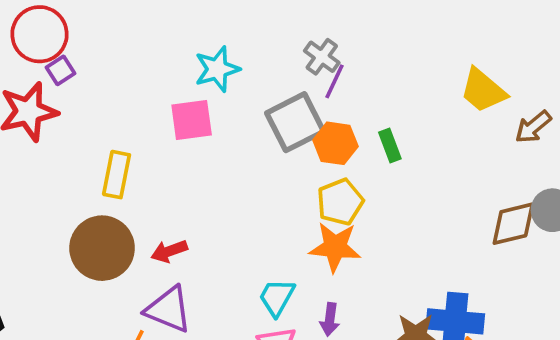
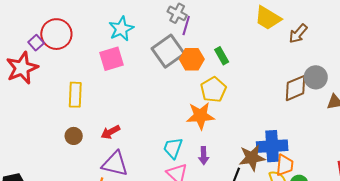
red circle: (39, 34) -> (56, 34), moved
yellow pentagon: (340, 202) -> (213, 90), moved
brown circle: (102, 248) -> (74, 136), size x0.5

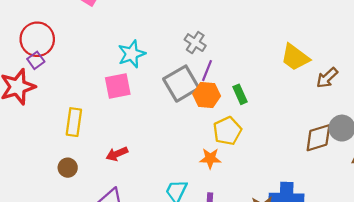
purple line: (186, 26) -> (207, 71), moved
red circle: (56, 34) -> (37, 39), moved
orange star: (200, 116) -> (210, 158), size x0.7
red arrow: (110, 132) -> (117, 154), moved

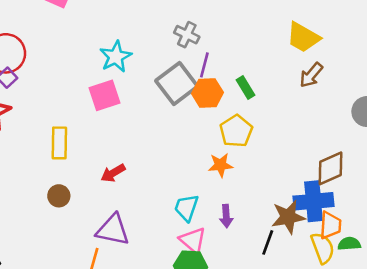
brown arrow: (327, 78) -> (311, 75), moved
brown diamond: (318, 138) -> (331, 168), moved

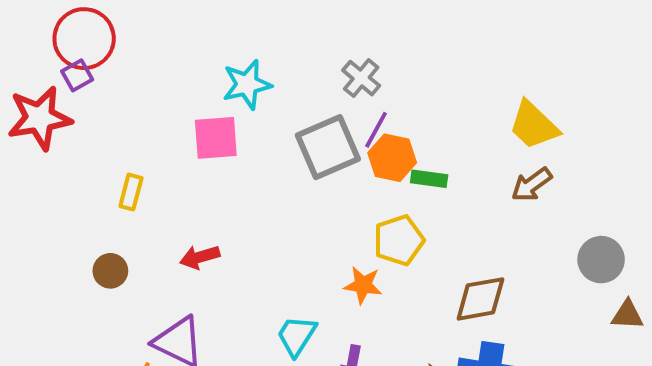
green rectangle: (246, 88) -> (429, 179), turned -65
orange hexagon: (207, 93) -> (392, 158), moved
yellow rectangle: (59, 143) -> (131, 192), size x0.7
brown diamond: (331, 168) -> (480, 299), moved

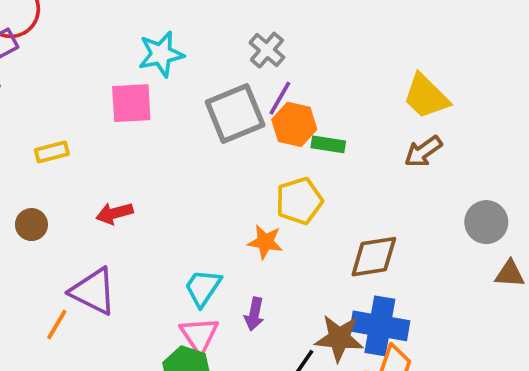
yellow rectangle: (131, 192) -> (52, 152), turned 60

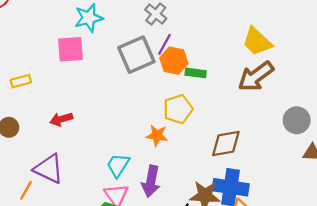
brown arrow: (423, 152) -> (256, 76), size x1.5
purple arrow: (254, 314) -> (151, 181), size x1.5

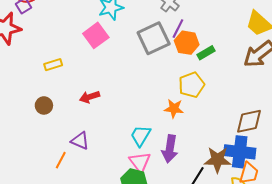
pink square: (71, 49) -> (96, 35), turned -30
green rectangle: (196, 73) -> (206, 53), turned -36
brown diamond: (226, 143) -> (249, 121), moved
purple triangle: (49, 169) -> (80, 141), size x0.7

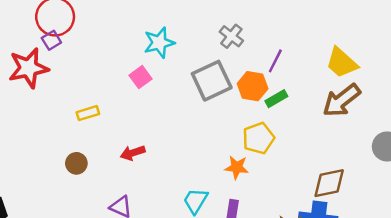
purple line: (178, 29) -> (275, 61), moved
pink square: (96, 35) -> (141, 77), size x0.7

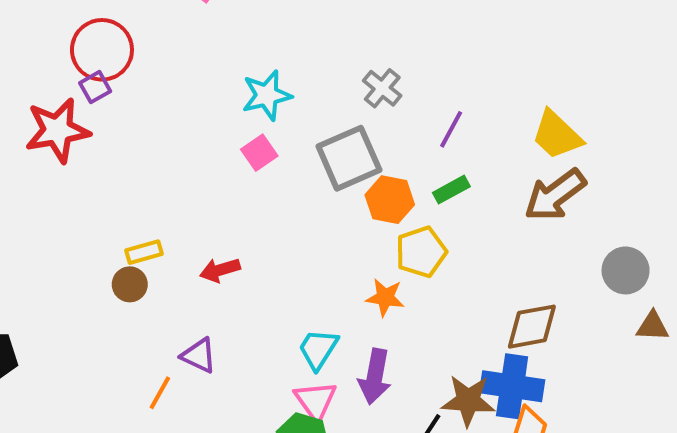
pink square: (141, 77) -> (259, 153), moved
orange hexagon: (253, 86) -> (390, 200), moved
yellow rectangle: (88, 113) -> (144, 252), moved

